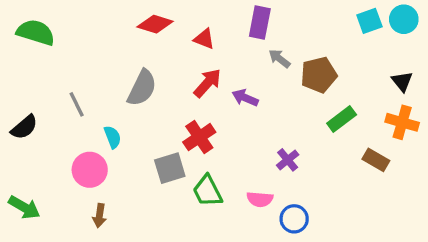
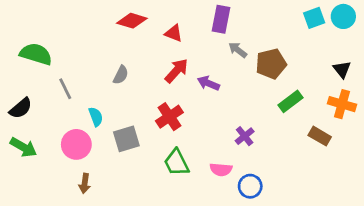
green semicircle: (36, 32) -> (36, 54), moved
gray semicircle: (142, 88) -> (121, 75), size x0.6
gray square: (170, 168) -> (126, 139), moved
green arrow: (24, 207) -> (23, 147), moved

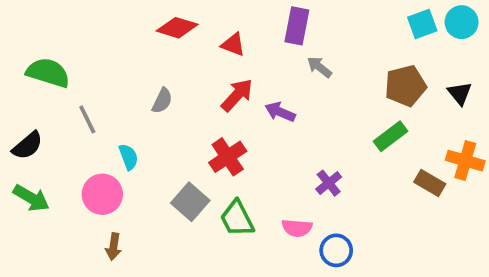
brown pentagon: (271, 64) -> (405, 86), moved
orange cross: (342, 104) -> (465, 161), moved
gray square: (126, 139) -> (190, 202), moved, turned -32

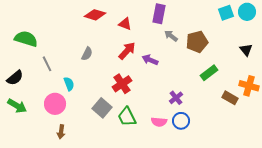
brown pentagon: (405, 86) -> (197, 42), moved
blue circle: (336, 250) -> (181, 121), moved

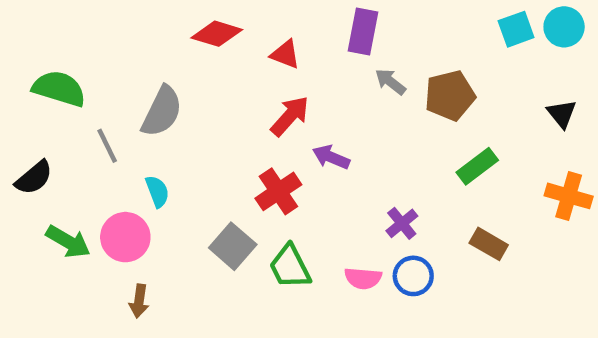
gray semicircle: (87, 54) -> (162, 111), moved, size x1.6
purple arrow: (150, 60) -> (331, 157), moved
brown rectangle: (230, 98) -> (489, 244), moved
green arrow: (17, 106) -> (68, 242), moved

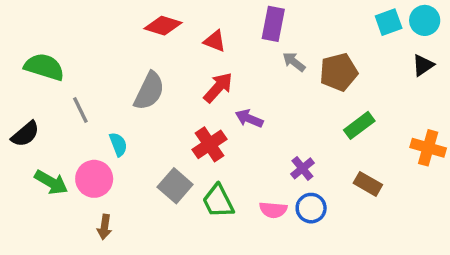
gray semicircle: (162, 111) -> (149, 91), moved
black triangle: (562, 114) -> (423, 65), moved, turned 35

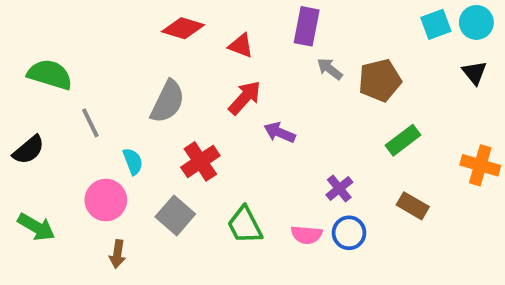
black triangle: (423, 65) -> (474, 73), turned -35
red cross: (210, 144) -> (200, 161), moved
green arrow: (51, 182) -> (36, 227), moved
gray square: (175, 186) -> (175, 215), moved

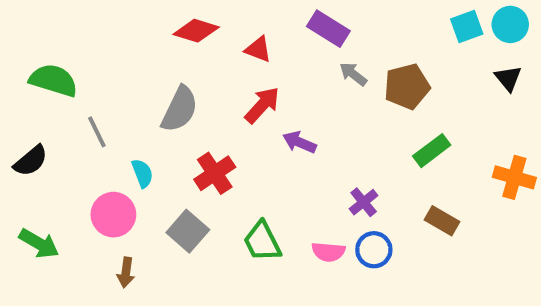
purple rectangle: (307, 26) -> (328, 29), turned -69

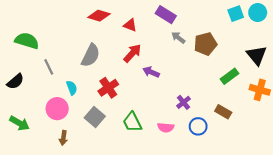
black triangle: (508, 78) -> (257, 55), moved, size x1.5
green rectangle: (432, 151) -> (229, 76), moved
blue circle: (374, 250) -> (198, 126), moved

